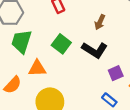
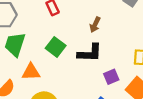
black L-shape: (95, 50) -> (90, 53), turned -30

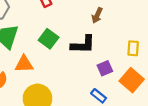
brown arrow: (95, 25) -> (97, 15), moved

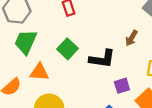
brown arrow: (97, 15) -> (131, 38), moved

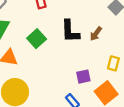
black L-shape: (102, 59) -> (70, 31), moved, turned 75

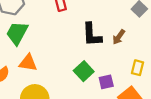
green square: (37, 39) -> (84, 71), moved

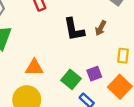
orange triangle: (28, 63) -> (34, 67), moved
green square: (84, 71) -> (71, 79), moved

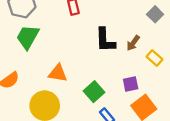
yellow rectangle: (123, 56) -> (155, 58), moved, turned -64
purple square: (94, 74) -> (131, 84), moved

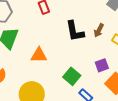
orange triangle: (58, 73) -> (39, 55), moved

